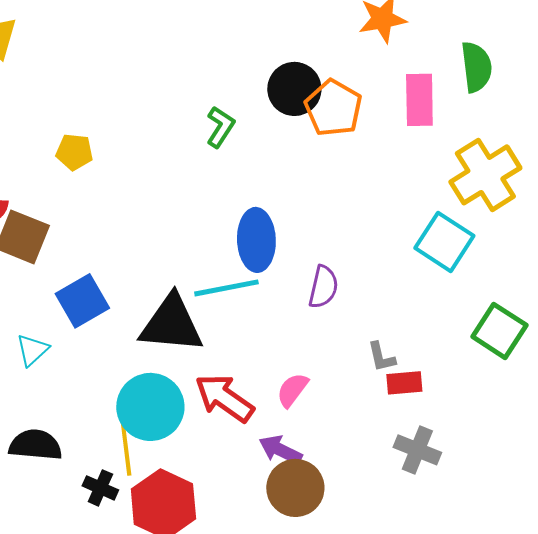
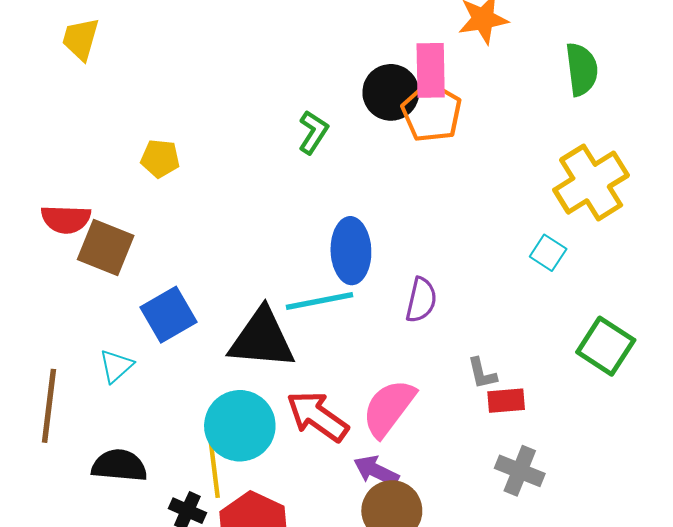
pink rectangle: (419, 100) -> (431, 70), moved
cyan square: (444, 242) -> (548, 253), size x0.6
pink semicircle: (292, 390) -> (389, 408), size x1.6

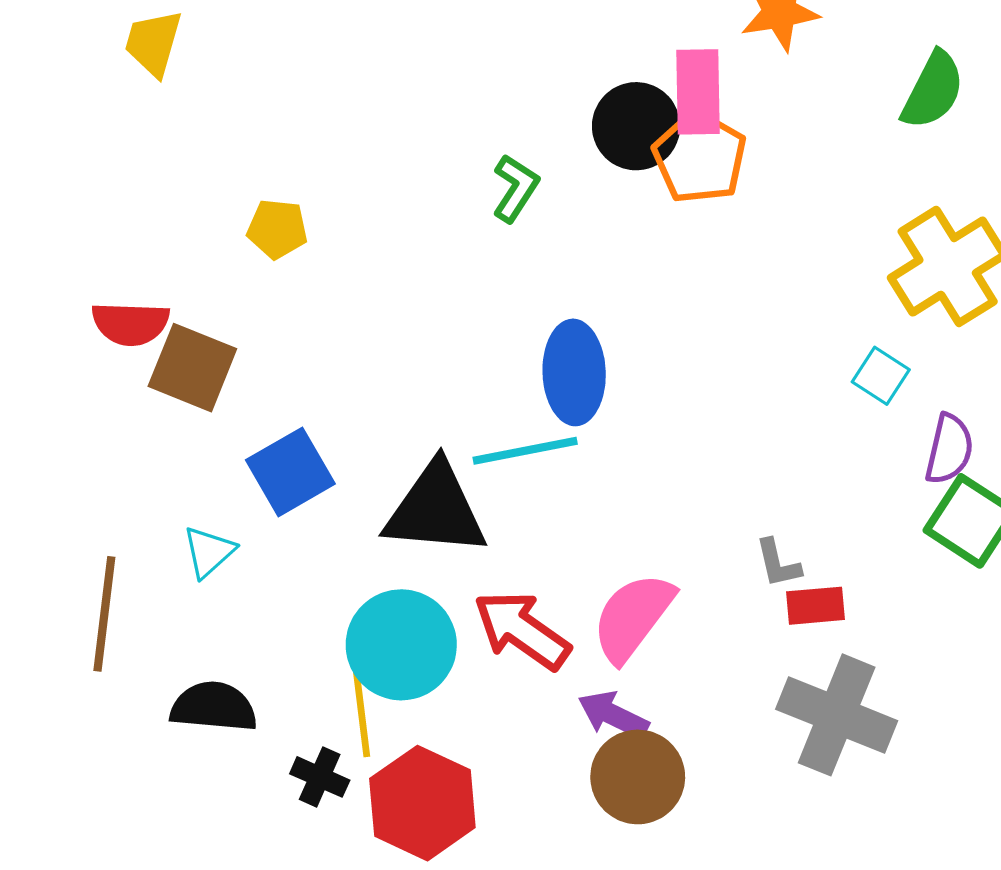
green semicircle: (582, 69) -> (933, 90), turned 34
purple semicircle: (421, 300) -> (949, 449), moved
gray cross: (520, 471) -> (837, 715), size x1.5

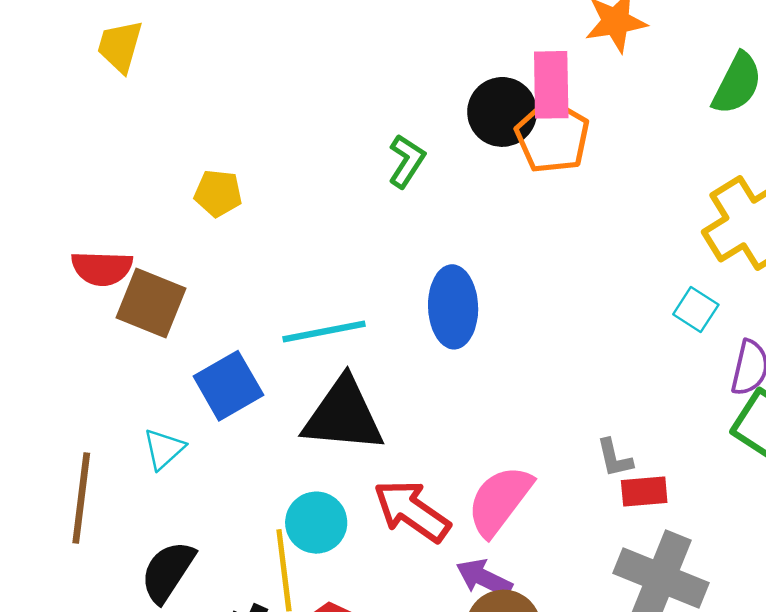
cyan line: (525, 451) -> (324, 331), moved
cyan circle: (401, 645) -> (316, 523), size x0.7
black semicircle: (214, 707) -> (168, 572), turned -62

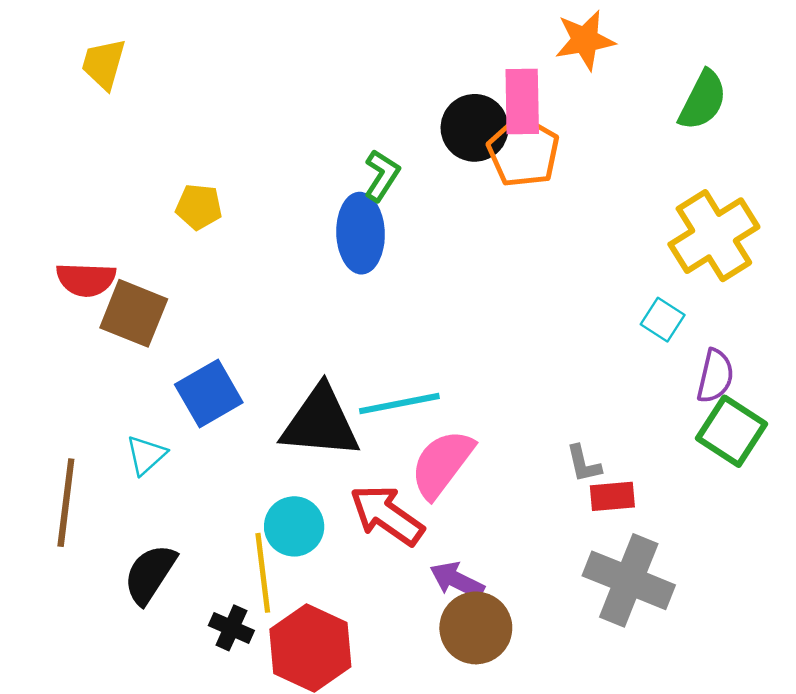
blue ellipse: (453, 307) -> (361, 233), moved
cyan line: (324, 331) -> (399, 404), moved
pink semicircle: (500, 501) -> (442, 464), moved

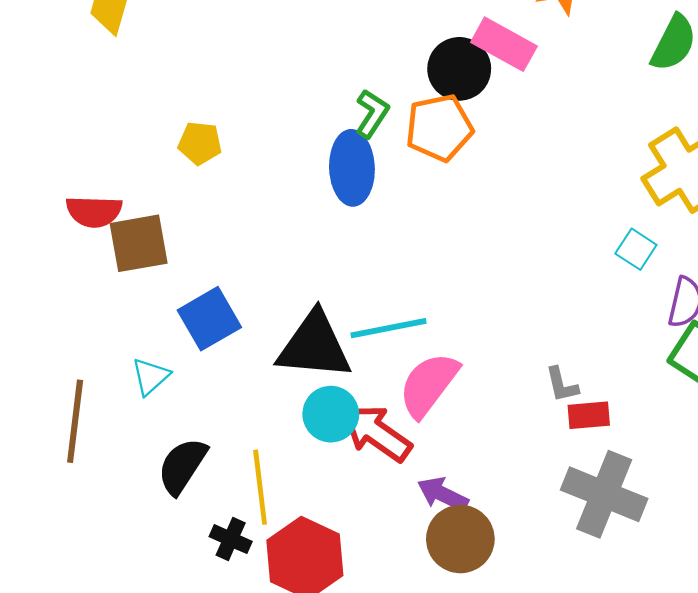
pink rectangle: (522, 102) -> (504, 44), turned -60
orange pentagon: (523, 152) -> (439, 128), moved, turned 30
brown square: (134, 313) -> (139, 243), turned -32
cyan circle: (294, 526) -> (331, 414), moved
black semicircle: (150, 574) -> (182, 466), moved

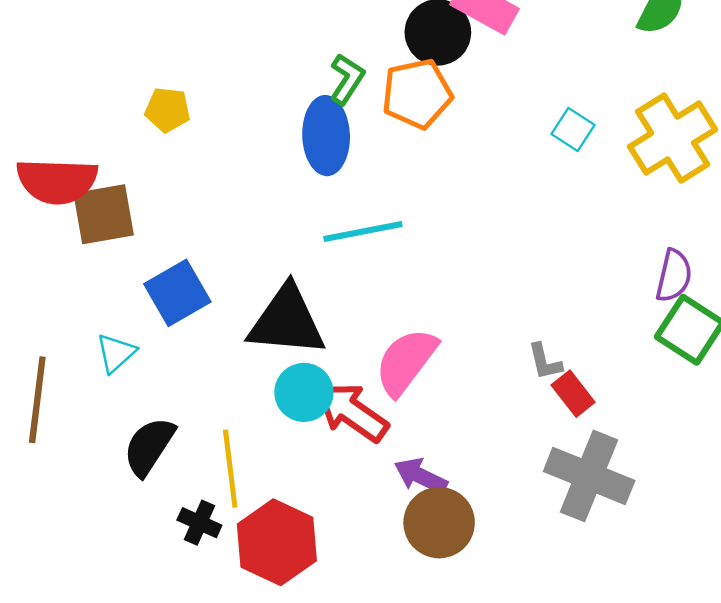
red semicircle: (94, 211) -> (57, 181), size x1.4
cyan square: (636, 249) -> (573, 129), moved
cyan line: (388, 328) -> (363, 231), moved
red rectangle: (589, 415) -> (573, 394), turned 57

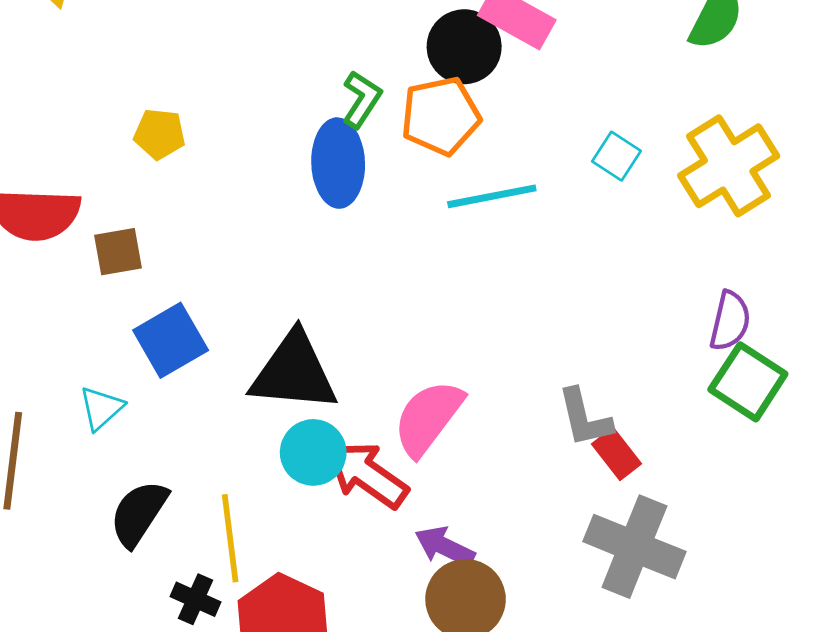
brown square: (104, 214) -> (118, 252), moved, size x0.7
cyan line: (363, 231) -> (492, 196), moved
gray L-shape: (545, 362) -> (585, 418), size x1.4

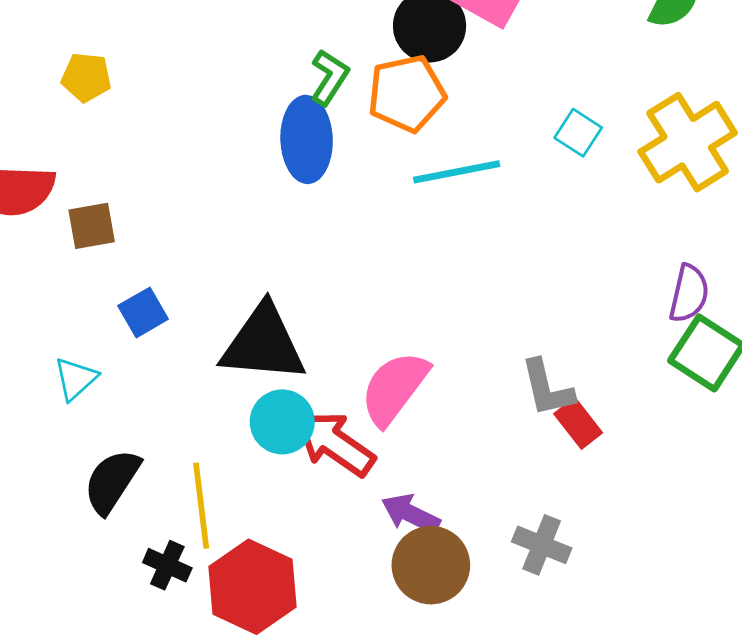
yellow pentagon: (159, 134) -> (86, 77), moved
blue square: (171, 340) -> (143, 312), size x0.7
gray cross: (634, 547) -> (542, 545), moved, size x0.6

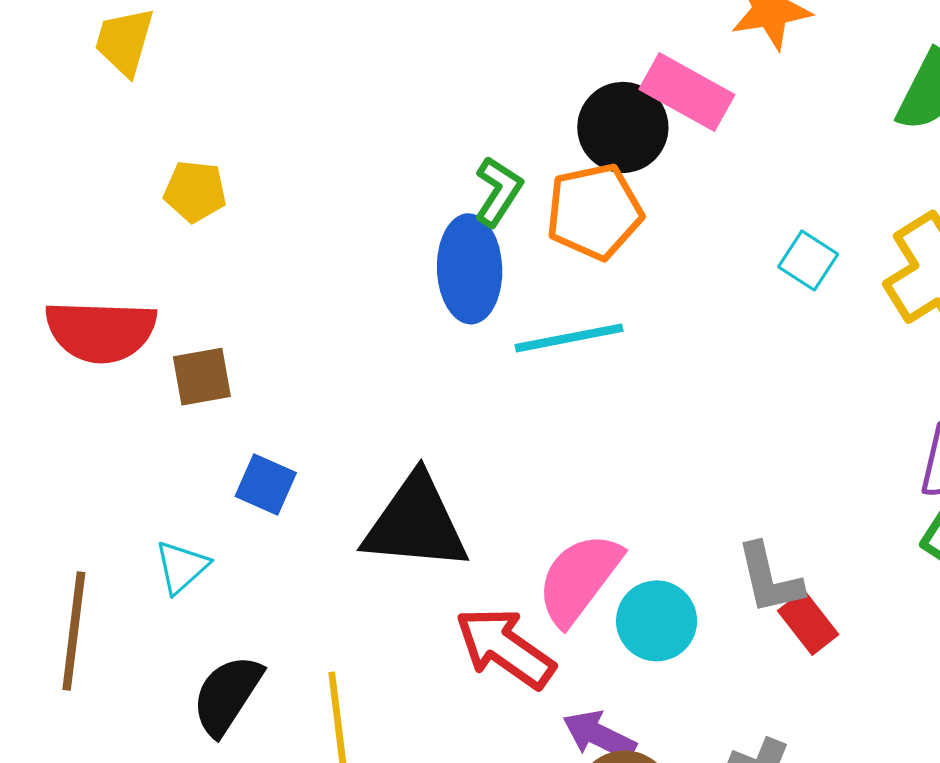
cyan line: (457, 172) -> (569, 338), moved
blue square: (143, 312) -> (266, 484), turned -36
cyan circle: (282, 422) -> (657, 621), moved

